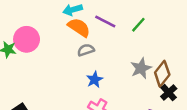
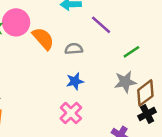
green line: (138, 25) -> (131, 52), moved
orange semicircle: (79, 27) -> (43, 39), moved

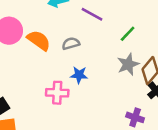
blue star: (75, 81) -> (79, 75), turned 30
pink cross: (71, 113) -> (57, 93), moved, turned -30

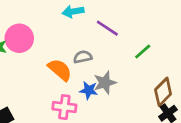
orange semicircle: (39, 40) -> (60, 70), moved
gray star: (128, 64) -> (105, 83), moved

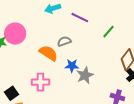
gray star: (105, 83) -> (85, 75), moved
pink cross: (64, 107) -> (40, 82), moved

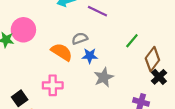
green line: (108, 32) -> (132, 41), moved
blue star: (72, 66) -> (90, 56), moved

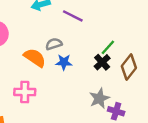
gray star: (104, 77) -> (99, 98), moved
black cross: (159, 77) -> (102, 62), moved

